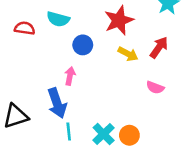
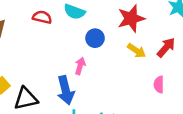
pink semicircle: (155, 87) -> (159, 85), turned 63

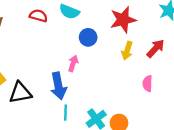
yellow arrow: (137, 51) -> (127, 51), turned 72

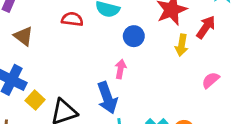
red arrow: (156, 48) -> (206, 27), moved
pink semicircle: (147, 84) -> (211, 80), turned 56

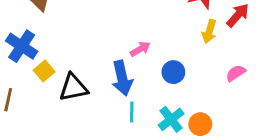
blue circle: (134, 36) -> (173, 72), moved
pink arrow: (121, 69) -> (140, 49), turned 42

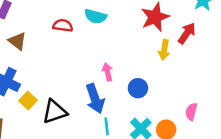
pink arrow: (140, 49) -> (107, 72), turned -66
pink semicircle: (236, 73) -> (191, 112), moved, turned -36

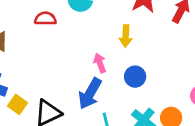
yellow arrow: (164, 50) -> (126, 36), moved
blue arrow: (95, 99) -> (90, 94), turned 56

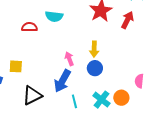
yellow arrow: (126, 36) -> (94, 49), moved
yellow square: (18, 104) -> (16, 66), moved, turned -32

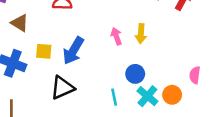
pink arrow: (69, 59) -> (116, 36), moved
blue circle: (95, 68) -> (135, 74), moved
blue arrow: (62, 81) -> (73, 51), moved

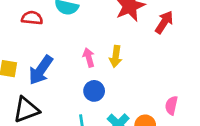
blue circle: (135, 74) -> (94, 91), moved

